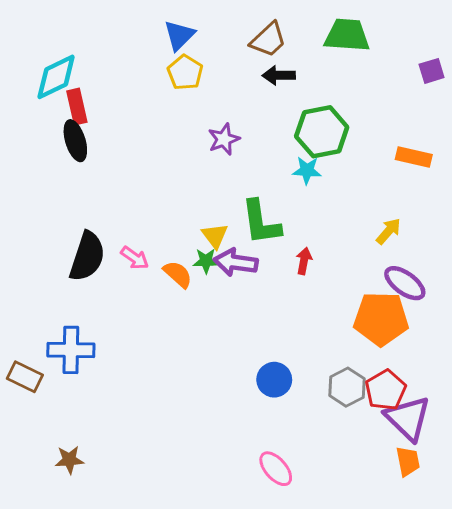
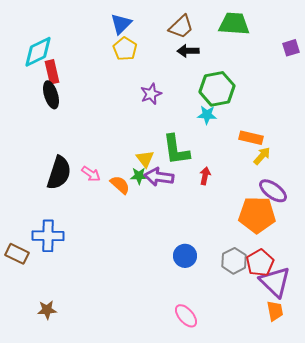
orange rectangle: (414, 157) -> (251, 138), moved

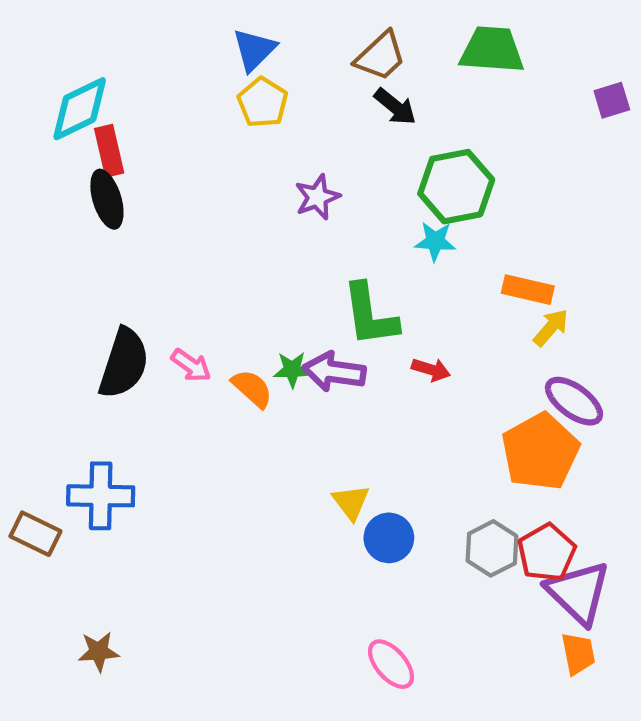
black arrow: (188, 51) -> (395, 107), turned -140
yellow triangle: (145, 159) -> (351, 502), moved
red arrow: (205, 176) -> (431, 370), turned 96
orange pentagon: (257, 215) -> (540, 452), turned -30

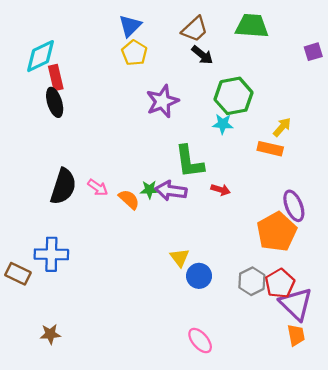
purple star: (317, 197) -> (162, 101), size x1.4
yellow arrow: (551, 328) -> (282, 127), moved
purple ellipse: (574, 401) -> (294, 206), turned 32

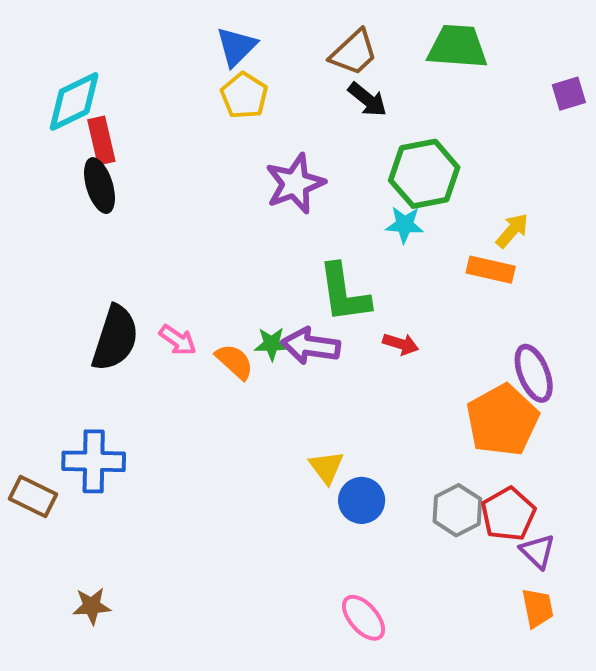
purple triangle: (296, 304) -> (538, 551), size x0.6

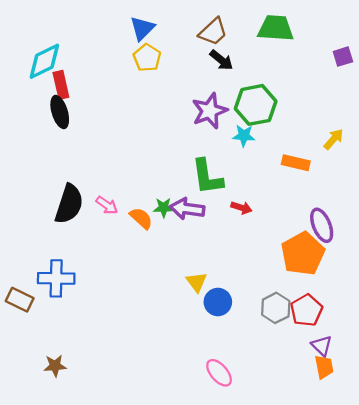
purple star: (295, 184) -> (210, 111), moved
yellow arrow: (512, 231) -> (334, 139), moved
purple triangle: (538, 551) -> (322, 346), moved

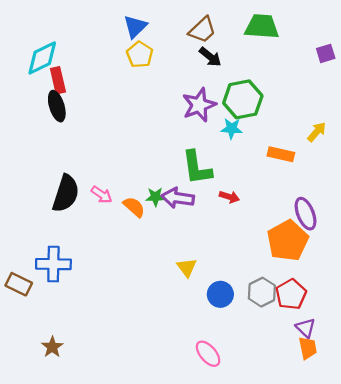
blue circle: (218, 302) -> (220, 294), moved
brown star: (55, 366) -> (52, 347), turned -30

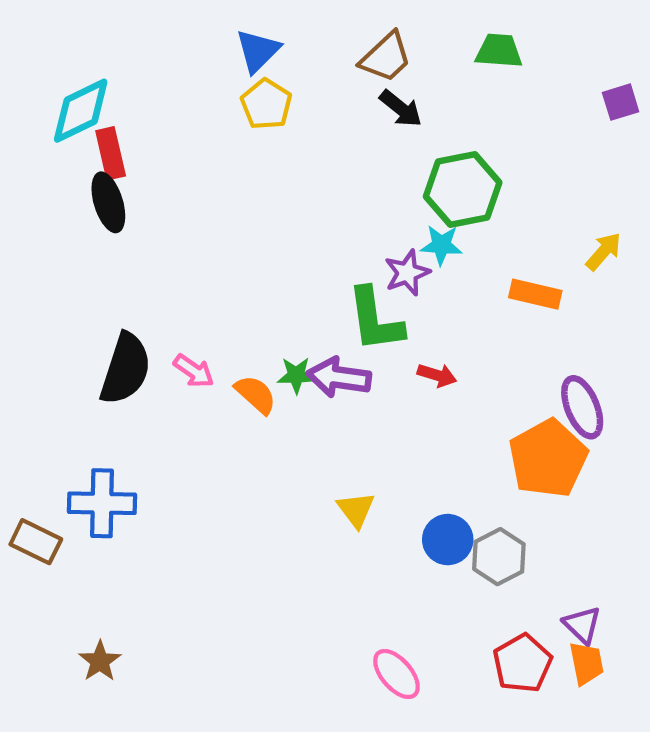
green trapezoid: (262, 27) -> (499, 51), size x0.7
purple star: (199, 105) -> (407, 273), moved, size x0.7
blue circle: (220, 294) -> (448, 540), moved
red pentagon: (291, 294) -> (522, 663), moved

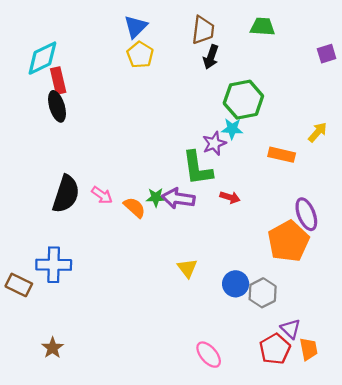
brown trapezoid: (386, 57) -> (203, 30), turned -40
black arrow: (401, 108) -> (211, 57), turned 70
purple triangle: (582, 625) -> (291, 329), moved

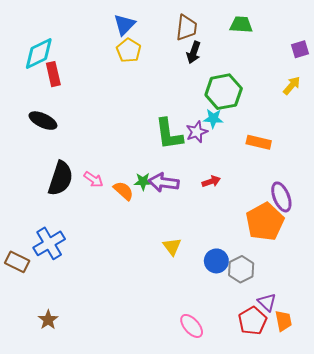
black ellipse: (57, 106) -> (43, 121), moved, turned -48
yellow arrow: (318, 132) -> (292, 85), moved
green L-shape: (197, 168) -> (169, 134), moved
red arrow: (230, 197) -> (211, 181), turned -36
blue cross: (54, 265) -> (49, 243), turned -32

